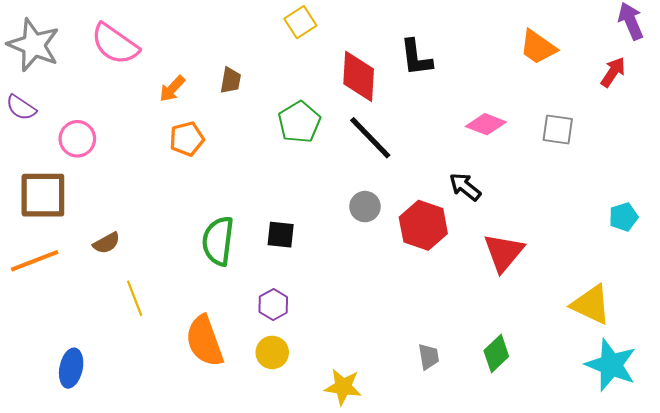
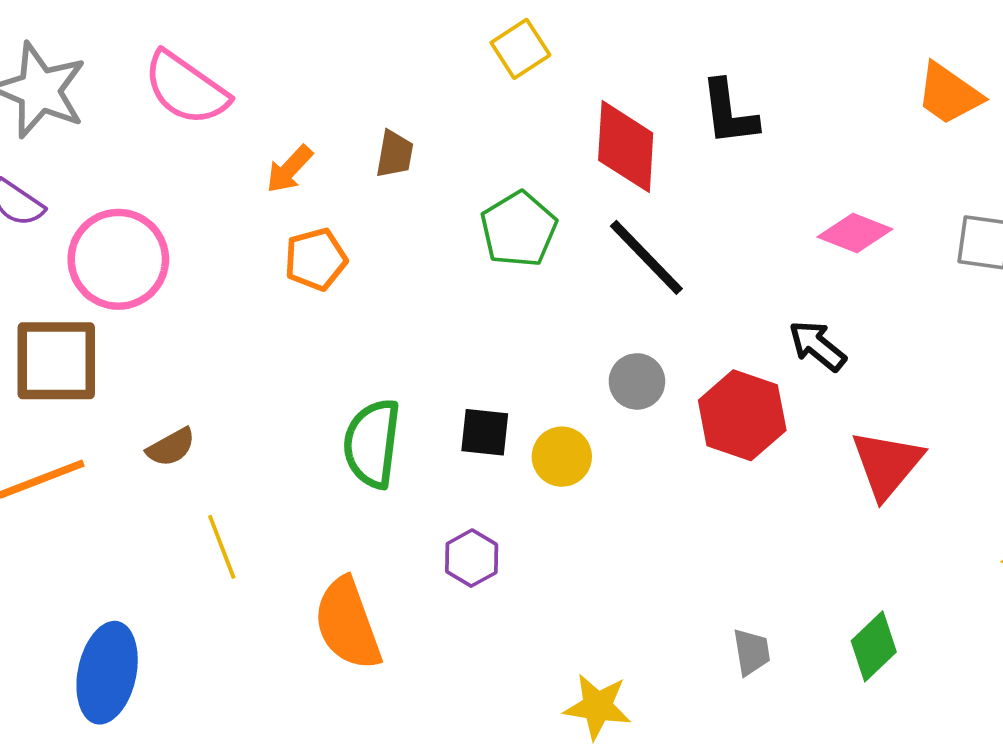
pink circle: (77, 139) -> (118, 259), size x1.5
yellow circle: (272, 352) -> (562, 457), moved
blue ellipse: (71, 368) -> (107, 673), size x1.4

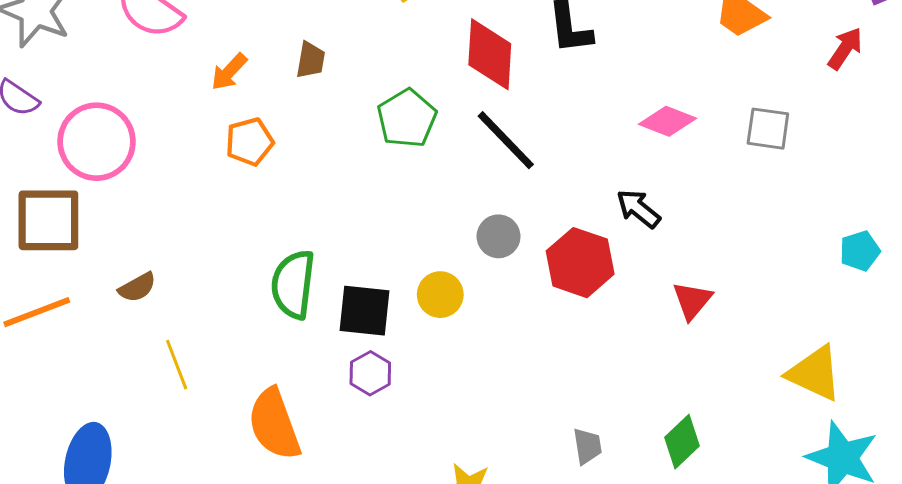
black square: (485, 432) -> (365, 311), moved, size x1.4
red triangle: (887, 464) -> (692, 300), size x0.7

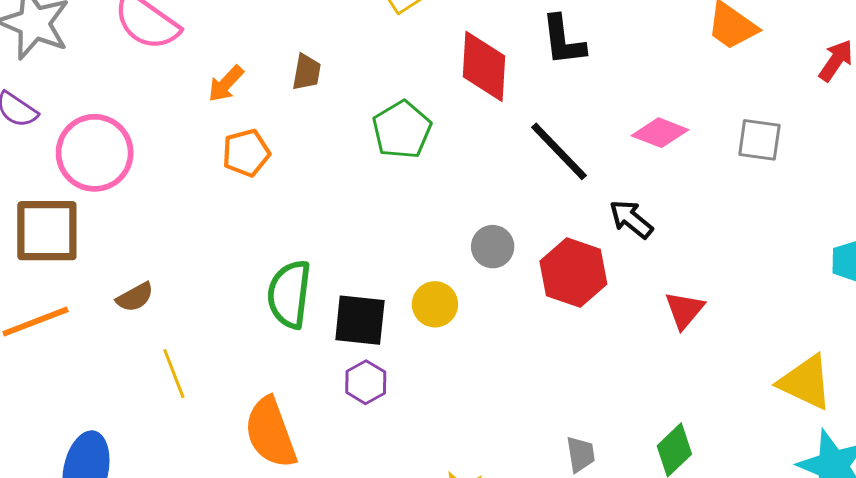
black line: (506, 140) -> (559, 151), moved

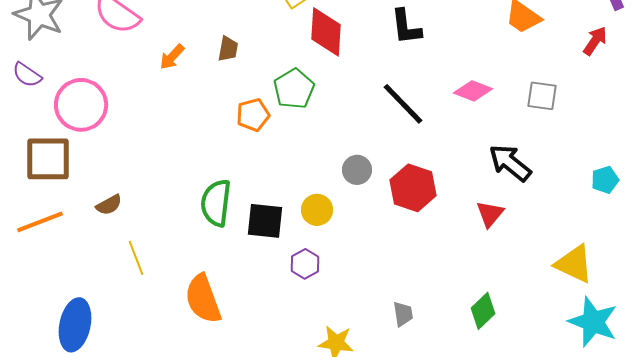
red diamond: (484, 66) -> (326, 32), moved
orange pentagon: (246, 153) -> (253, 115), moved
black arrow: (631, 219) -> (510, 163), moved, size x1.4
purple hexagon: (366, 382) -> (305, 264), moved
gray trapezoid: (581, 454) -> (403, 314), moved

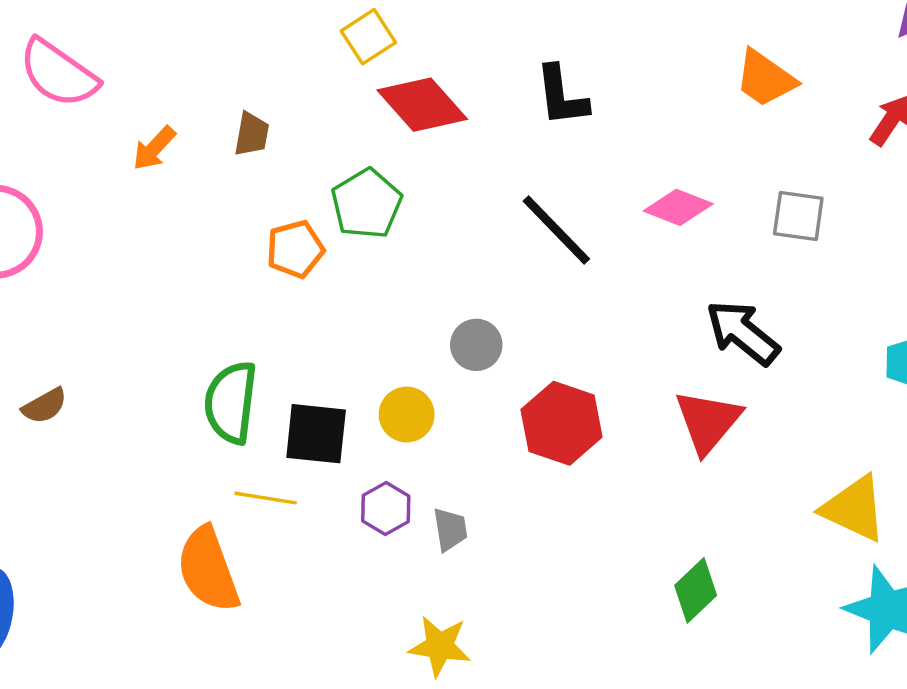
red diamond: (326, 32) -> (422, 105), turned -45
red hexagon: (413, 188) -> (562, 423), moved
red triangle: (490, 214) -> (708, 421), size x1.4
yellow line: (136, 258) -> (266, 498), moved, turned -60
gray trapezoid: (403, 314) -> (450, 529), moved

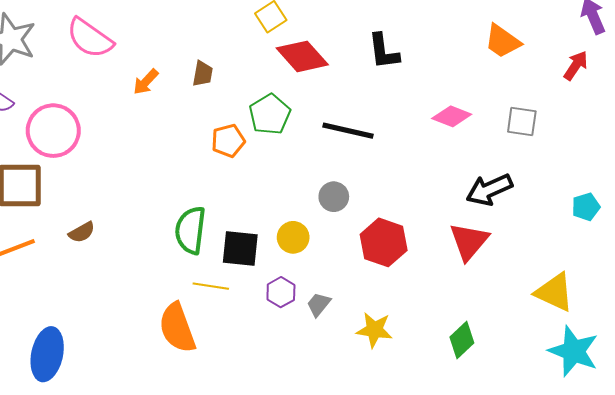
black line: (556, 230) -> (348, 131), moved, turned -33
black arrow: (743, 333) -> (489, 190), turned -63
gray trapezoid: (450, 529) -> (319, 304), turned -132
yellow star: (440, 646) -> (374, 330), moved

